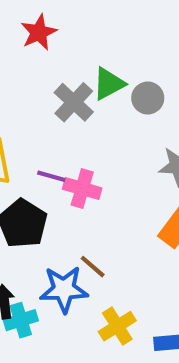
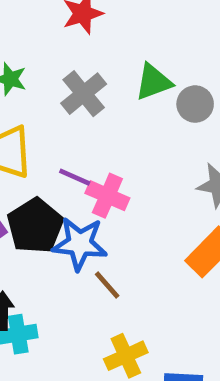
gray cross: (74, 102) -> (84, 94), moved
blue star: (64, 289) -> (80, 244), moved

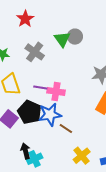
green triangle: (153, 82) -> (62, 39), turned -30
gray circle: (195, 104) -> (75, 37), moved

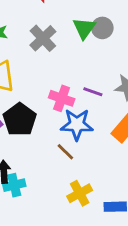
purple line: (40, 87) -> (93, 92), moved
blue star: (50, 114) -> (77, 124), moved

